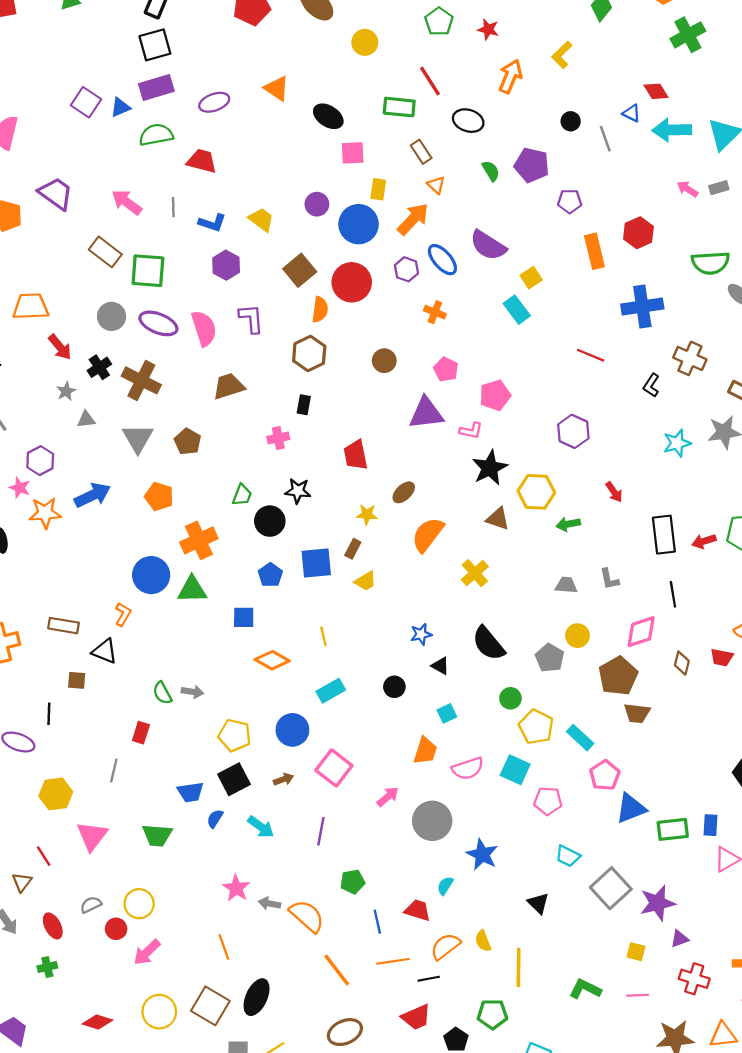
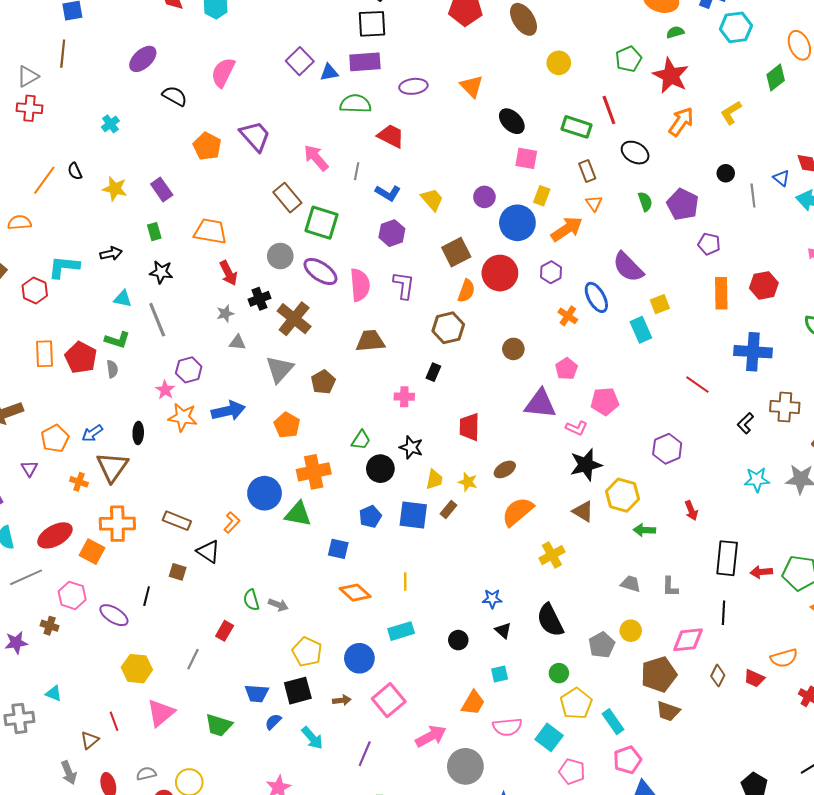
red star: (488, 29) -> (671, 76), size x1.8
blue ellipse: (442, 260) -> (596, 297), moved
brown cross: (690, 358) -> (785, 407), turned -32
yellow trapezoid: (365, 581) -> (434, 479), moved, turned -60
pink arrow: (388, 797) -> (431, 736), size x1.4

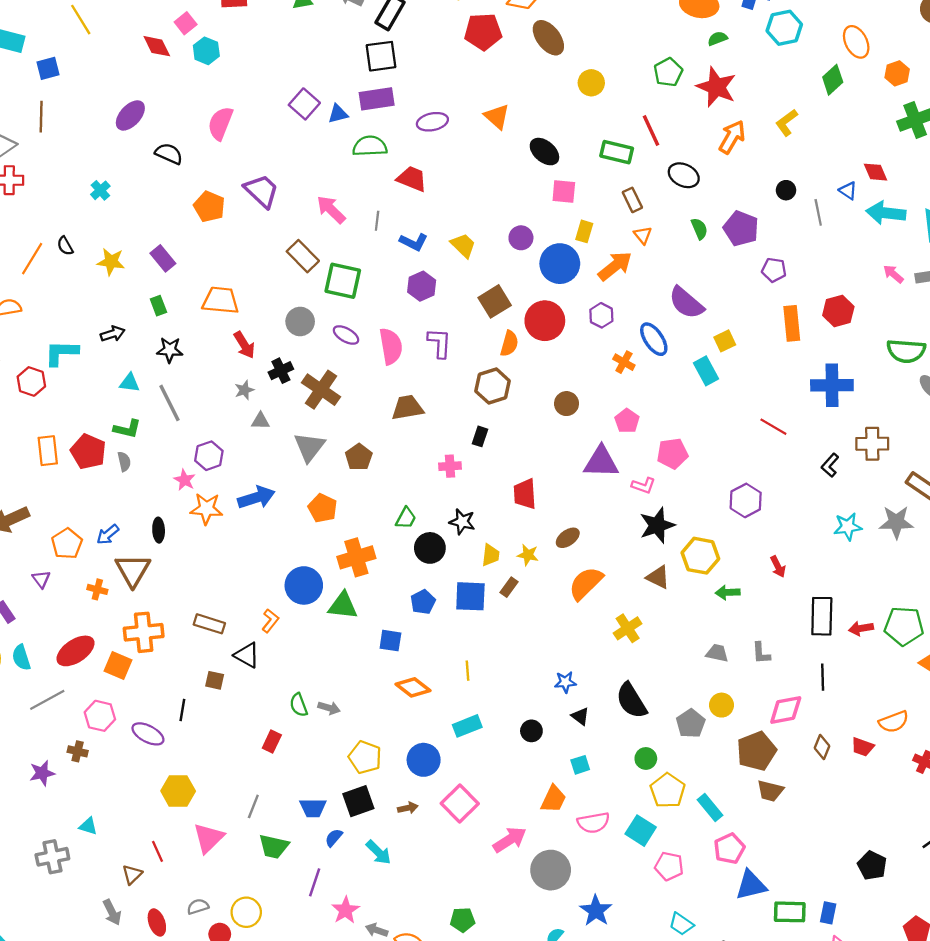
purple ellipse: (320, 271) -> (346, 335), size x0.7
gray line: (193, 659) -> (253, 806), moved
purple line: (365, 754) -> (315, 882), moved

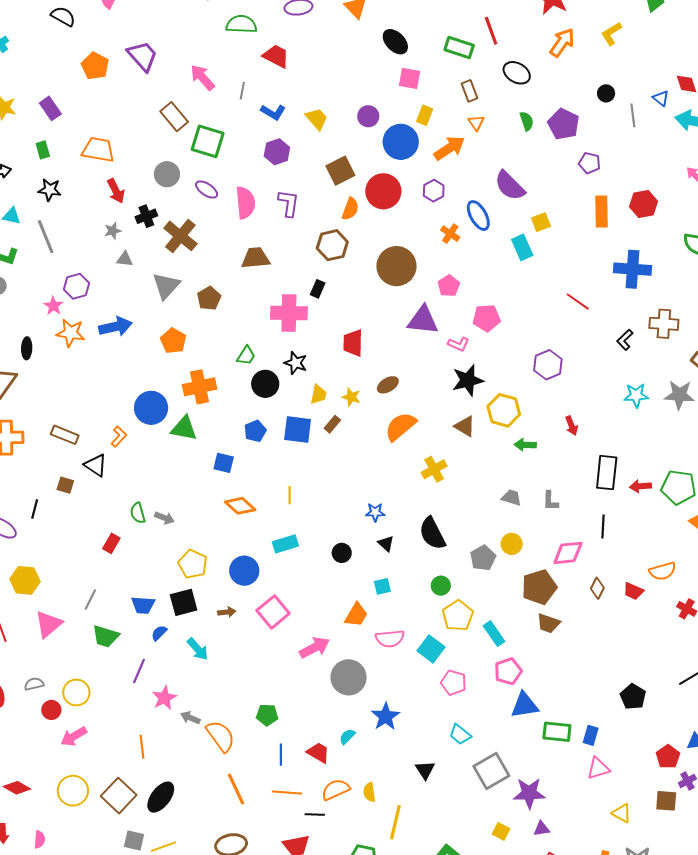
brown circle: (567, 404) -> (396, 266), size x1.8
pink cross: (450, 466) -> (289, 313), size x1.8

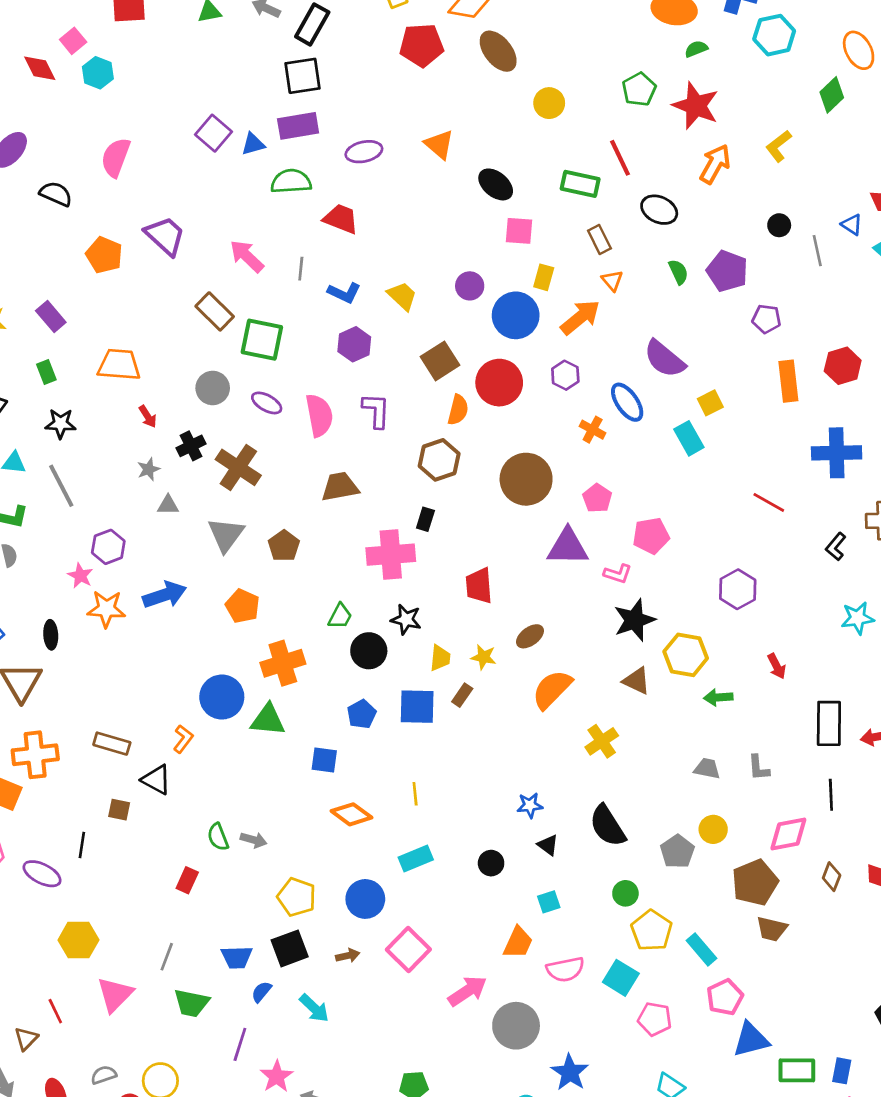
red arrow: (116, 191) -> (148, 416), size x0.7

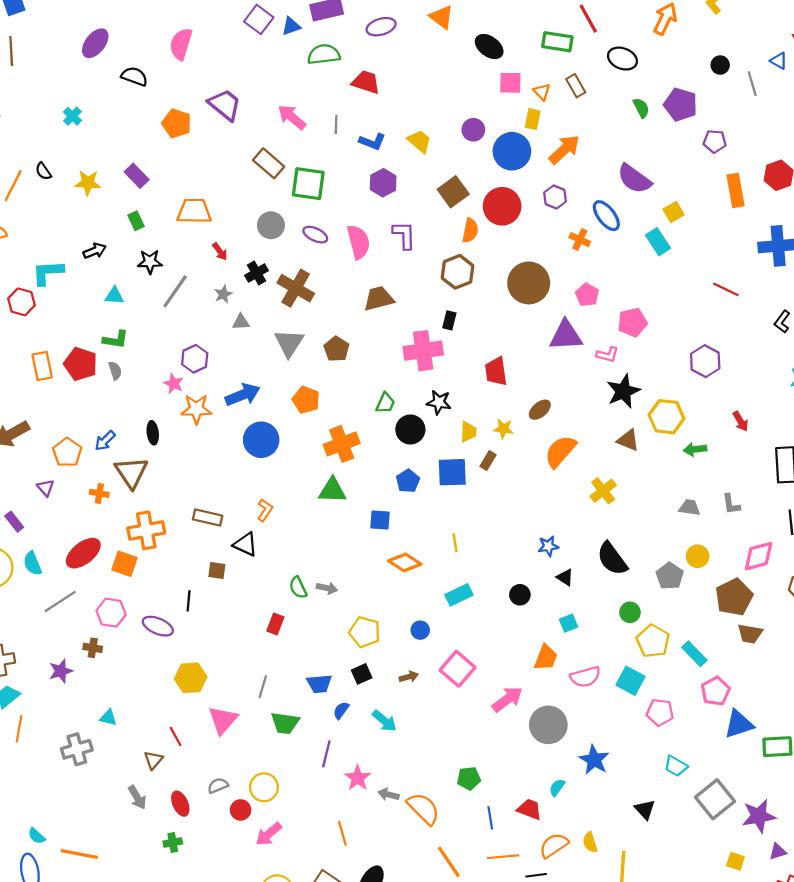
orange triangle: (612, 281) -> (542, 92), moved
gray line: (61, 486) -> (175, 291), moved, turned 66
blue circle: (222, 697) -> (261, 440), moved
blue circle: (365, 899) -> (420, 630), size x0.6
black square: (290, 948) -> (362, 674), size x0.7

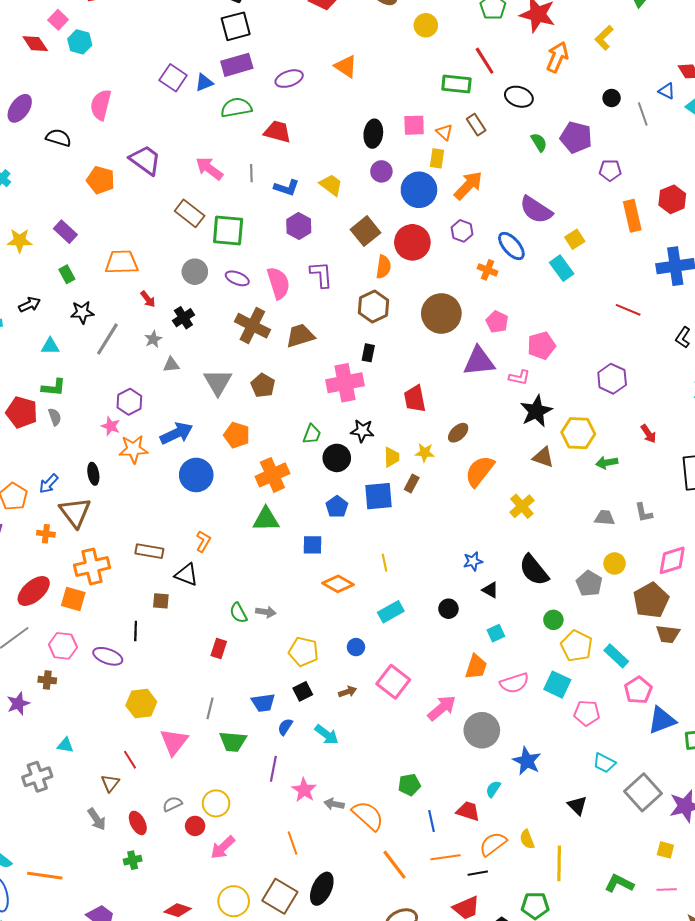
black ellipse: (489, 47) -> (373, 134), moved, turned 64
brown cross: (296, 288) -> (252, 326), moved

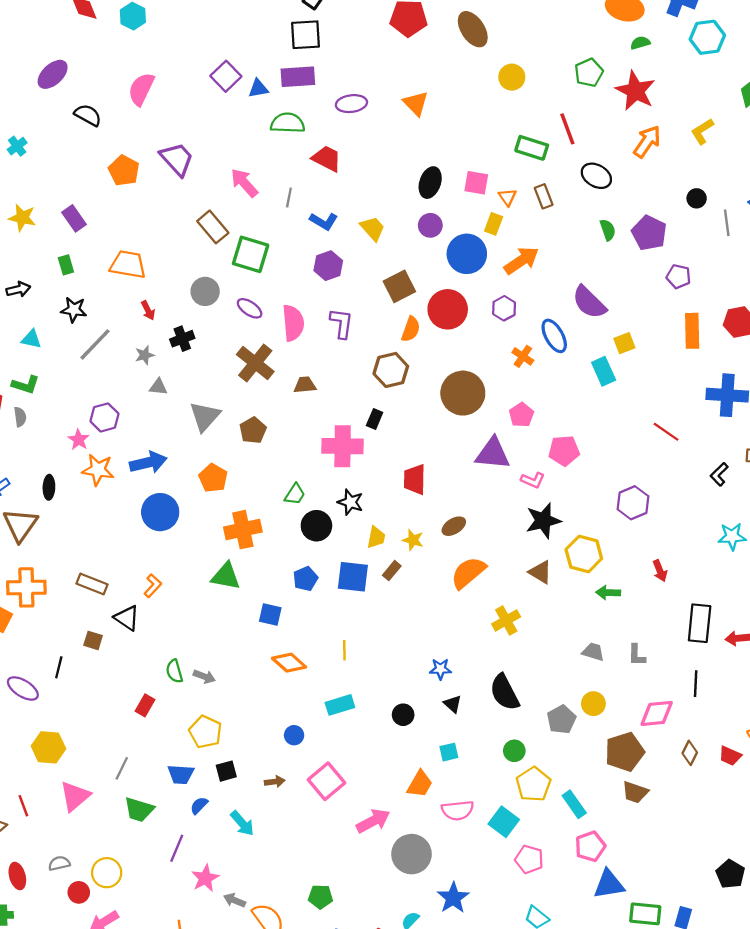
brown trapezoid: (300, 336) -> (305, 385), size x0.7
yellow pentagon: (304, 652) -> (205, 732), moved

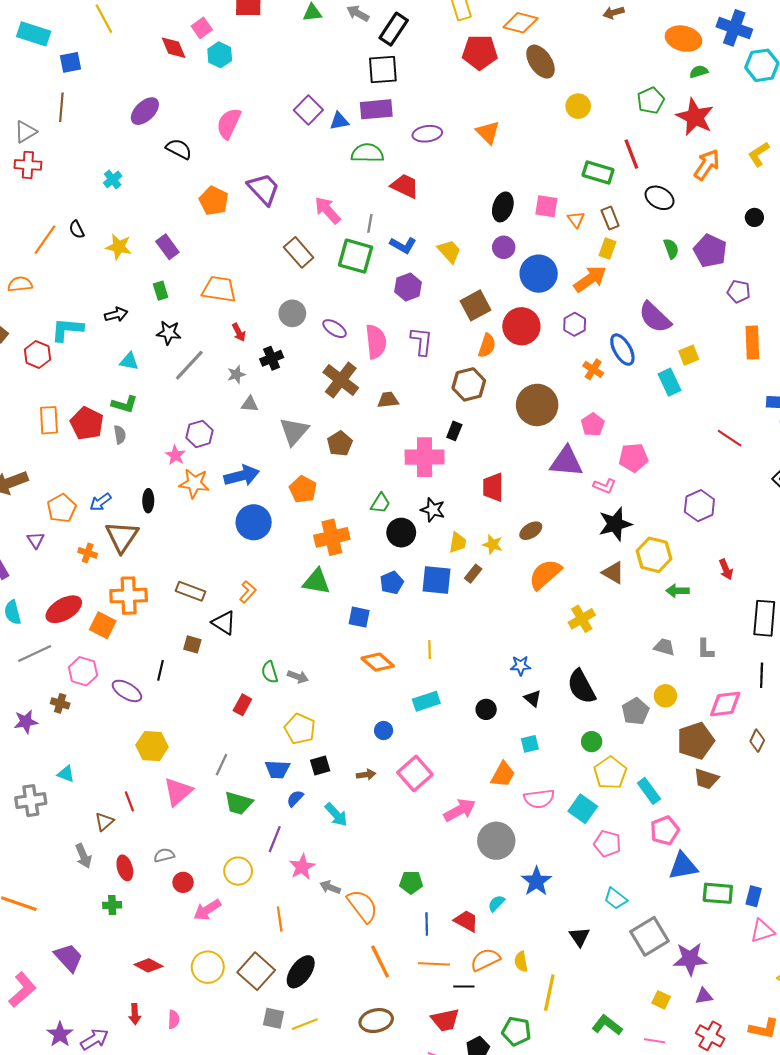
yellow rectangle: (494, 224) -> (608, 249), moved
green square: (251, 254) -> (355, 256), moved
yellow circle: (107, 873) -> (238, 871), moved

